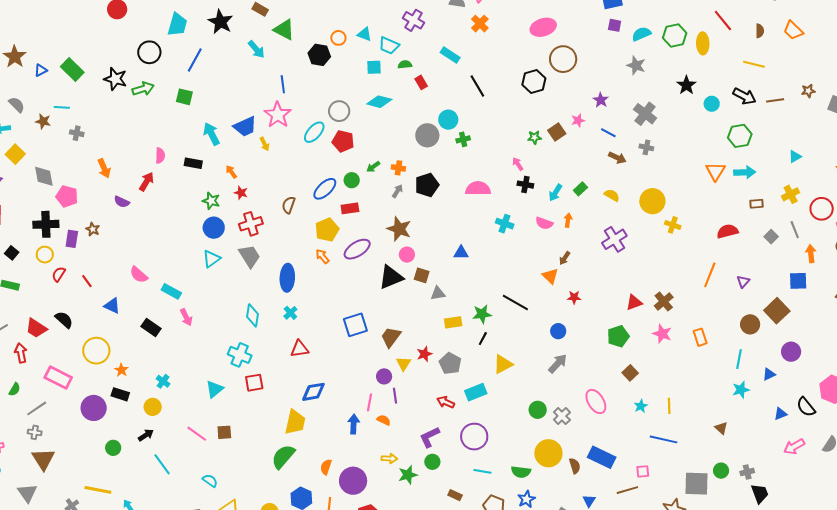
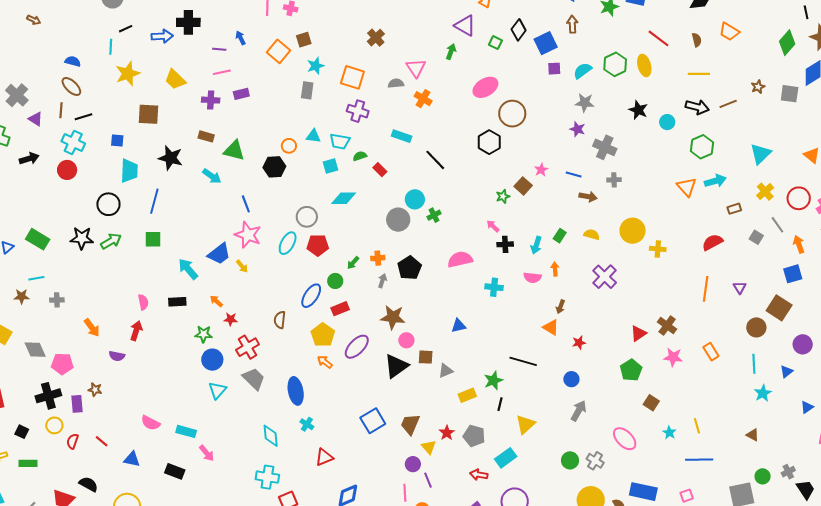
purple star: (601, 100) -> (577, 129), moved
cyan triangle: (795, 157) -> (761, 154), size x1.6

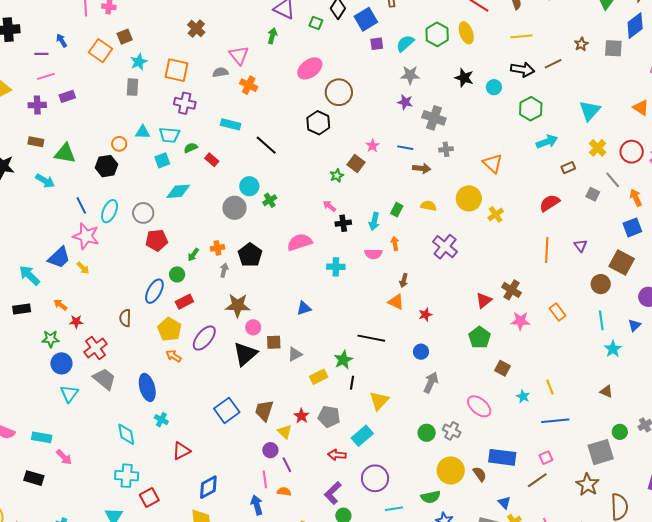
orange triangle: (687, 187) -> (493, 163), moved
cyan ellipse: (288, 243) -> (109, 211), moved
yellow cross: (658, 249) -> (496, 214), turned -35

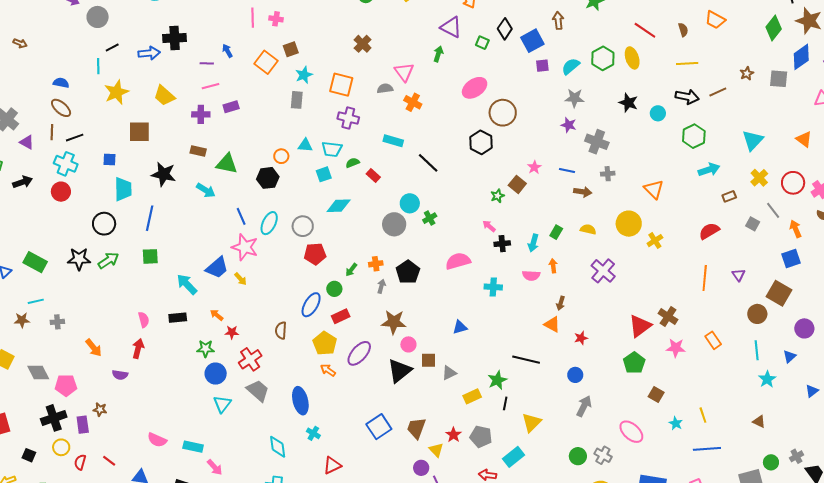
red triangle: (484, 300) -> (640, 326), size x1.4

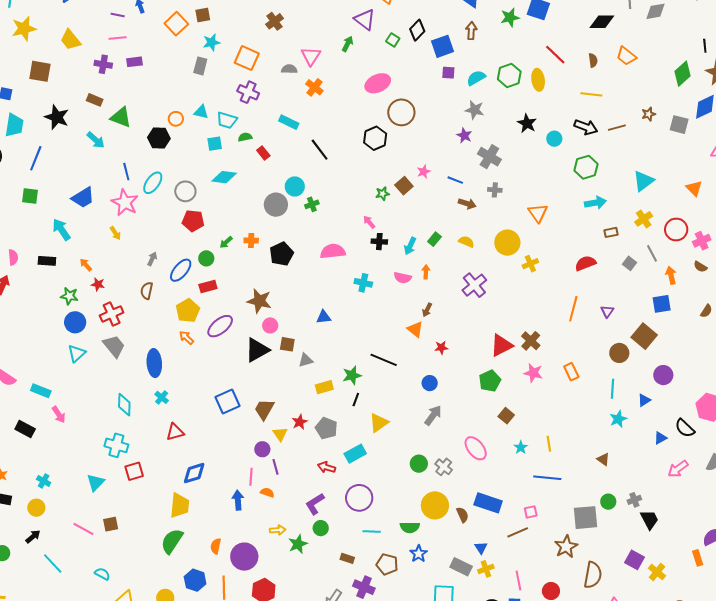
blue trapezoid: (217, 268) -> (83, 198), moved
gray arrow: (381, 286) -> (152, 259), moved

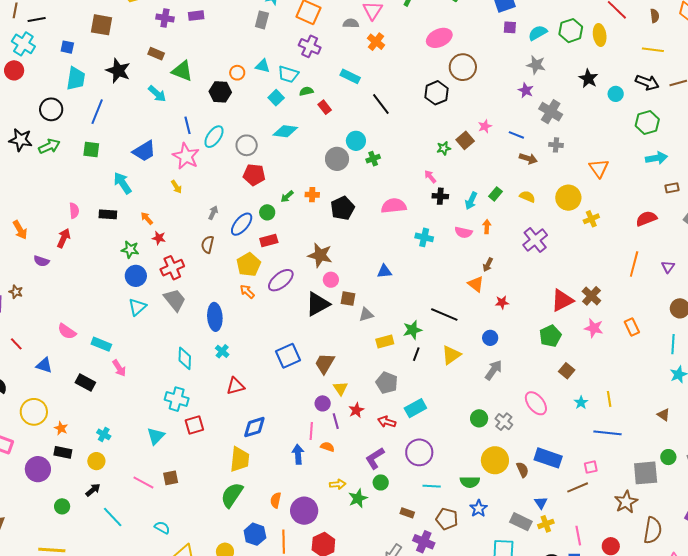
cyan square: (215, 144) -> (276, 98), turned -35
red star: (300, 422) -> (356, 410), moved
yellow triangle: (379, 423) -> (451, 355), moved

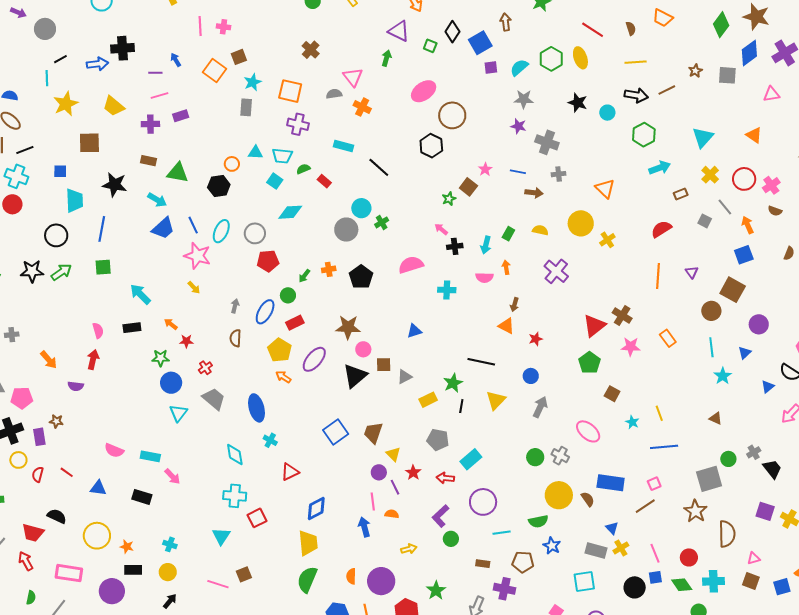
blue trapezoid: (144, 151) -> (163, 228), moved
red cross: (172, 268) -> (205, 368), size x0.6
green star: (358, 498) -> (436, 590), moved

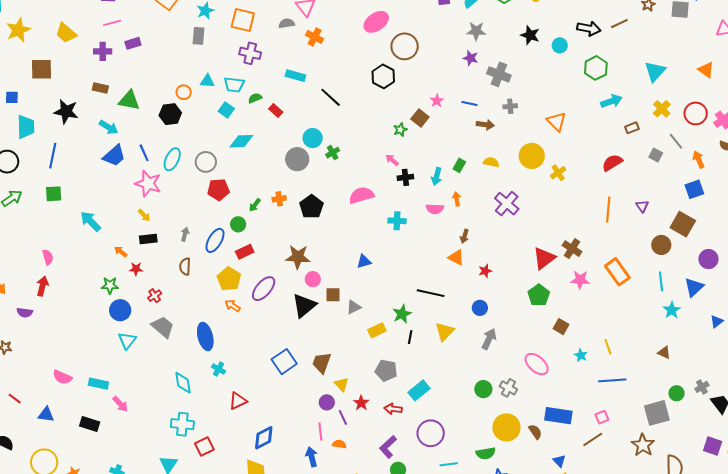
black rectangle: (132, 328) -> (148, 239), moved
orange rectangle: (668, 338) -> (617, 272), size x1.5
blue triangle: (745, 353) -> (694, 287), size x1.5

